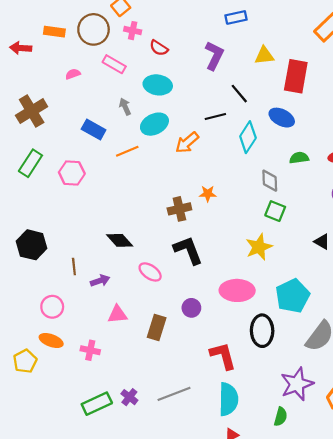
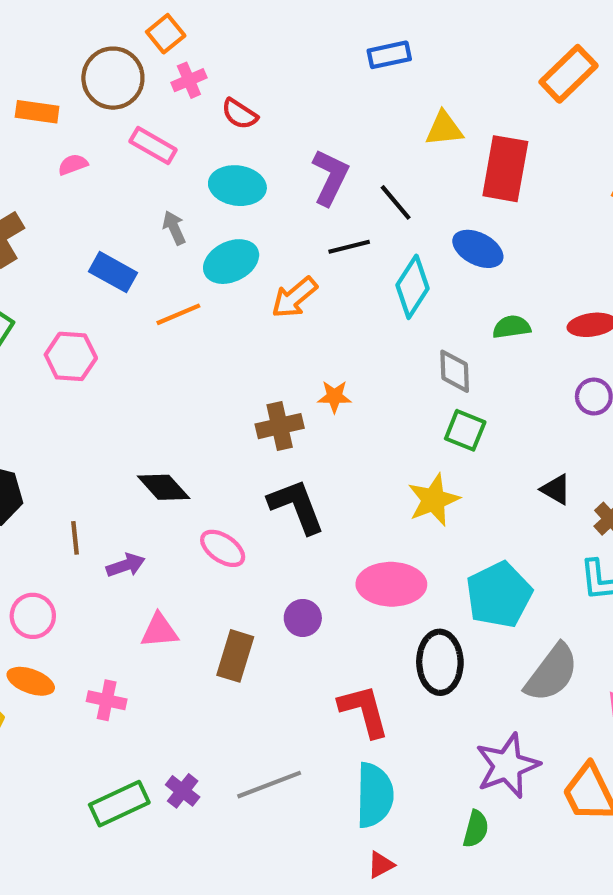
pink cross: (133, 31) -> (189, 80), turned -35
orange rectangle: (54, 32) -> (37, 112), moved
purple L-shape: (214, 56) -> (330, 177), moved

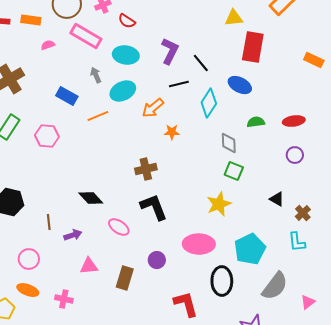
yellow triangle: (444, 129) -> (234, 18), moved
pink rectangle: (153, 146) -> (86, 36), size x1.4
orange star: (334, 397) -> (172, 132), moved

